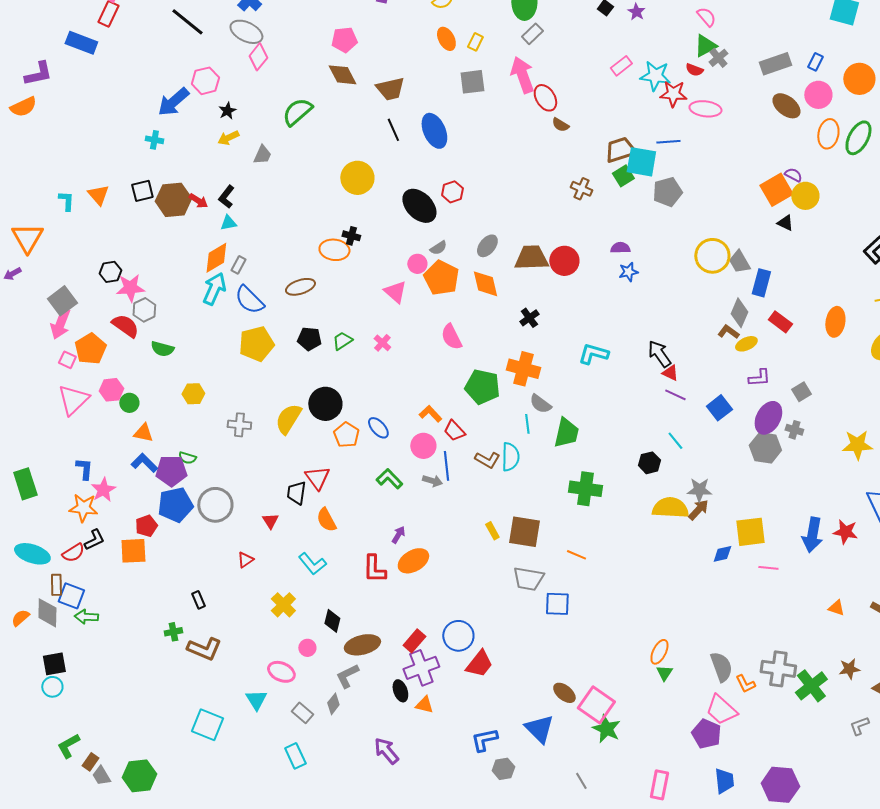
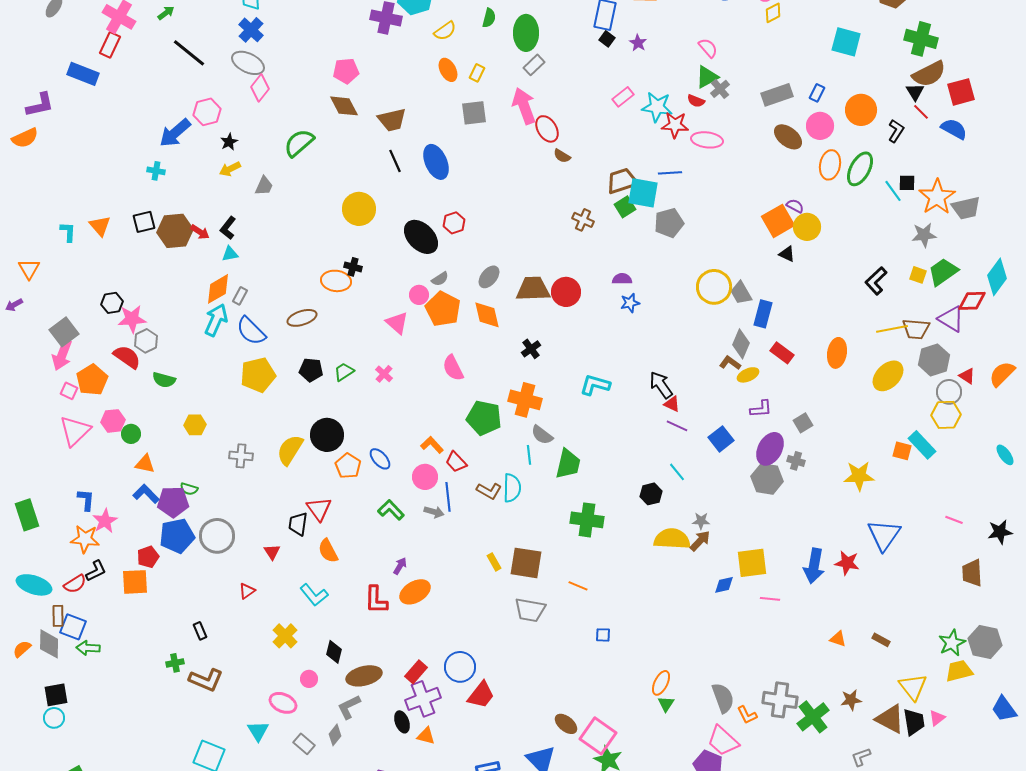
orange triangle: (27, 238) -> (29, 269), size x0.7
gray star: (699, 490) -> (701, 521), size x0.7
blue square: (557, 604) -> (603, 635), moved, size x0.6

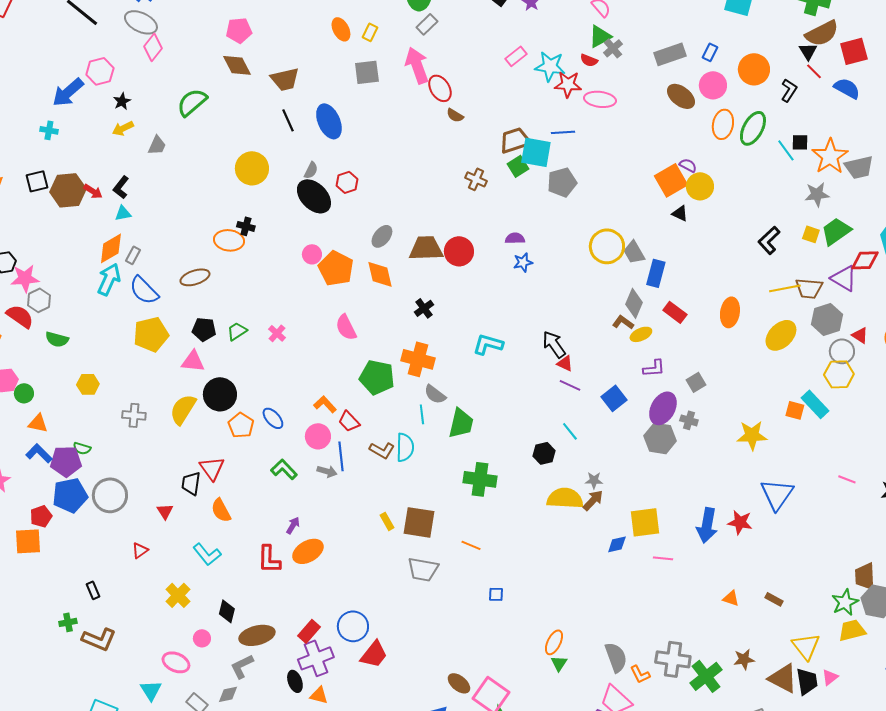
gray semicircle: (440, 279) -> (311, 170), moved, turned -30
pink triangle: (397, 323) -> (193, 361), moved, turned -35
brown trapezoid: (972, 573) -> (865, 576), moved
gray diamond: (335, 735) -> (228, 694), turned 40

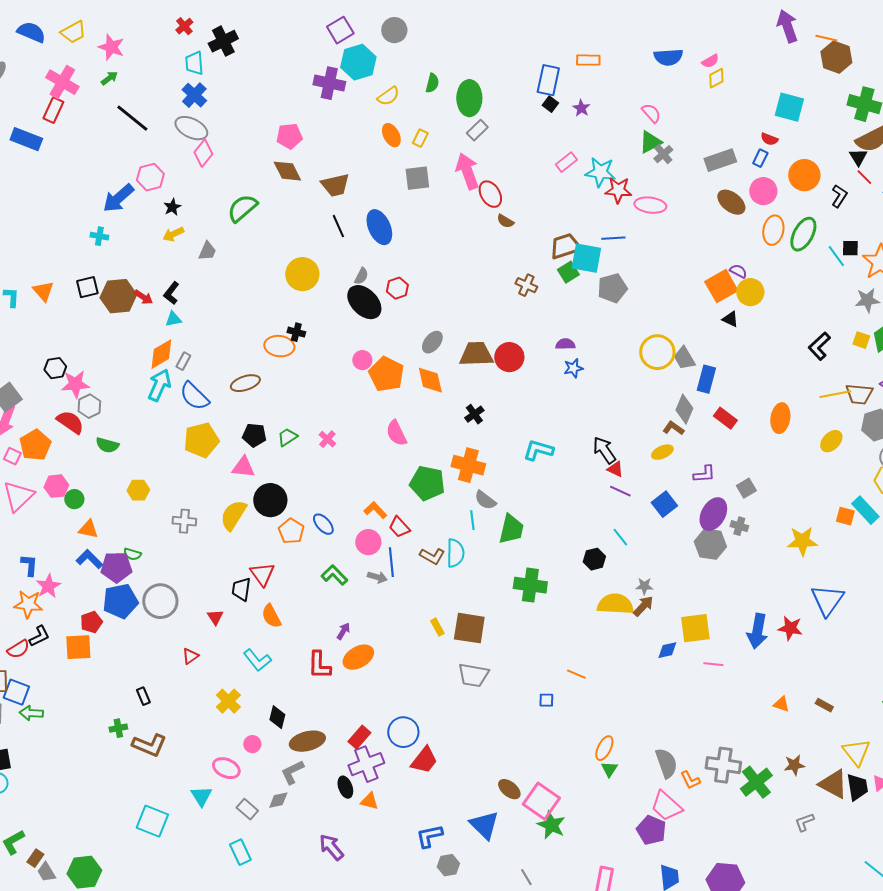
red semicircle: (589, 60) -> (769, 139), moved
yellow ellipse: (641, 334) -> (662, 452), moved
yellow ellipse: (781, 335) -> (831, 441), size x0.7
orange line: (471, 545) -> (576, 674), moved

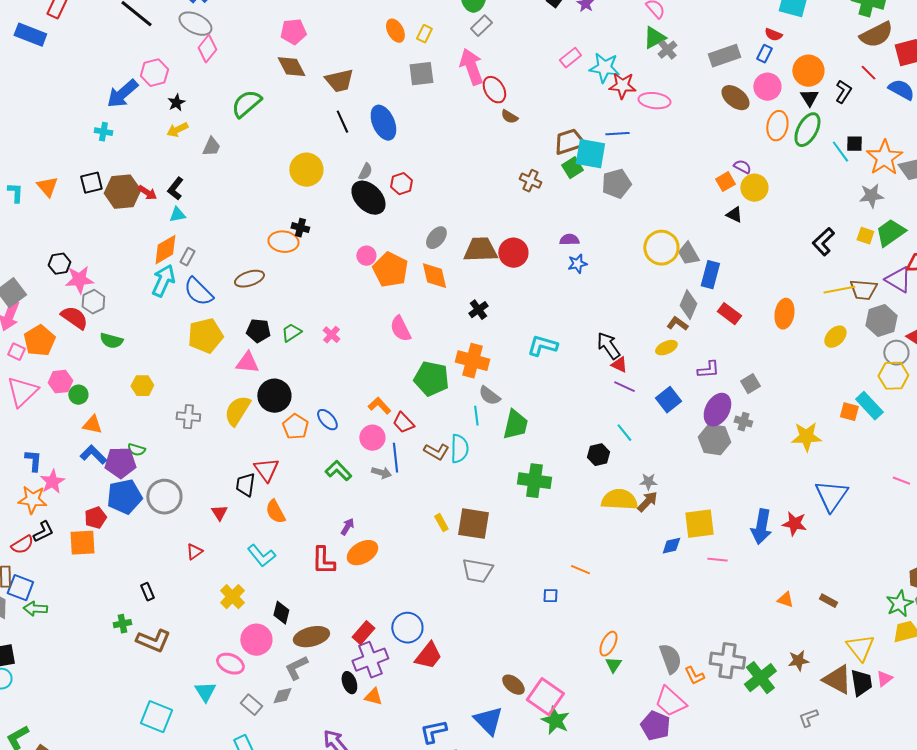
black triangle: (858, 157) -> (809, 98), moved
orange square: (721, 286) -> (725, 182), size x0.6
pink circle: (252, 744) -> (256, 640), size x1.8

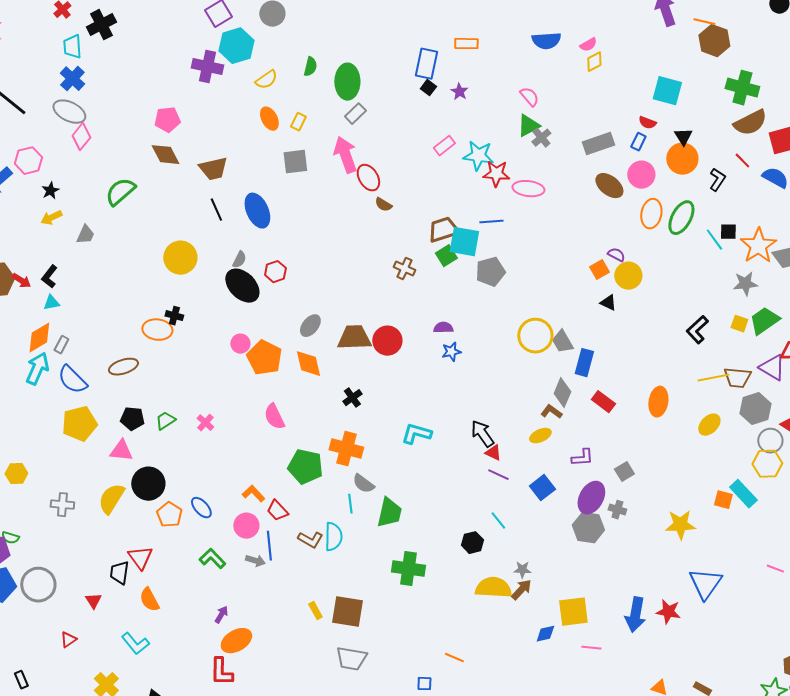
black triangle: (809, 98) -> (683, 137), moved
red L-shape: (323, 561) -> (221, 672), moved

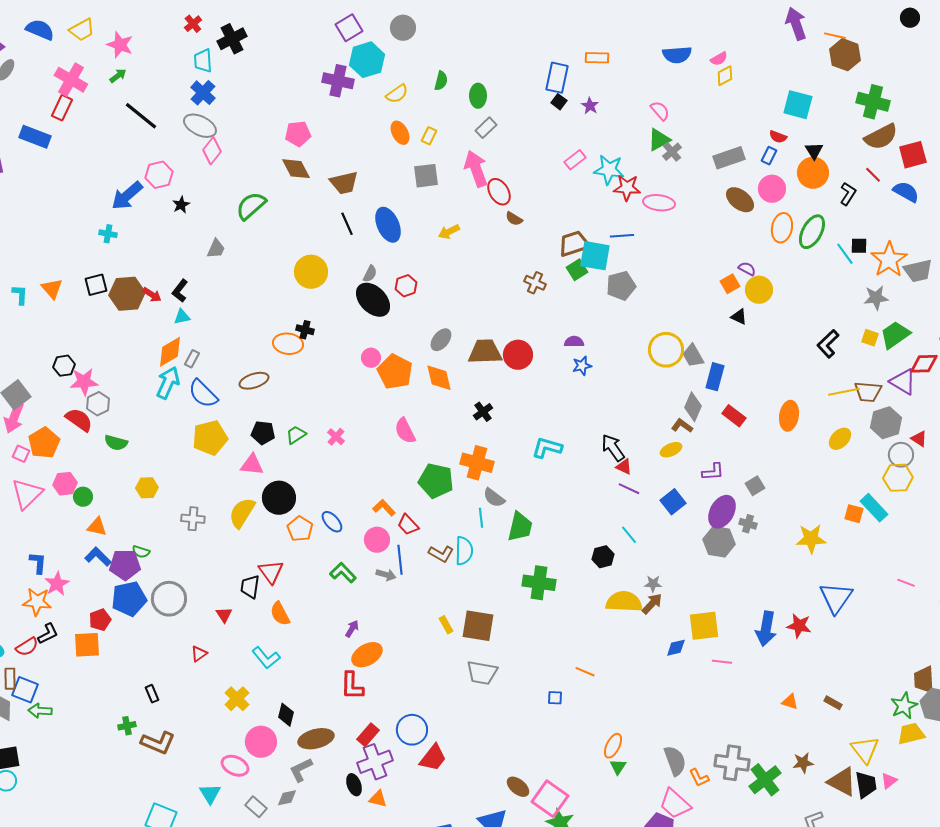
green ellipse: (347, 82) -> (478, 96), size x0.7
yellow arrow: (51, 218) -> (449, 232), moved

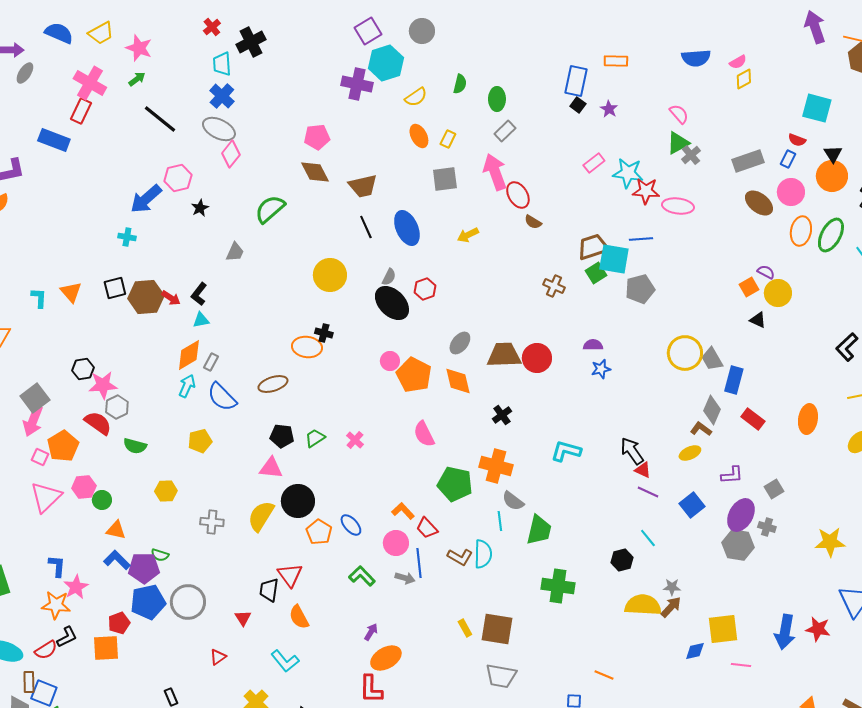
cyan arrow: (168, 383) -> (187, 386), size x0.7
yellow pentagon: (210, 438) -> (200, 441), moved, size x0.7

